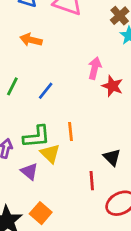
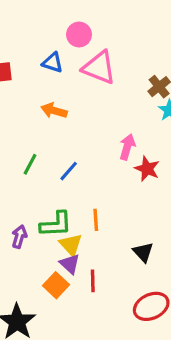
purple triangle: (29, 171) -> (70, 264), moved
red line: (92, 181) -> (93, 281), moved
orange square: (41, 213) -> (56, 285), moved

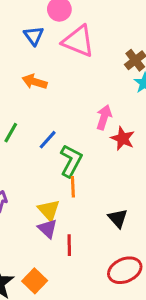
blue triangle: (53, 63) -> (34, 36), turned 35
green L-shape: (56, 224) -> (71, 161), moved, turned -60
orange square: (56, 285) -> (35, 281), moved

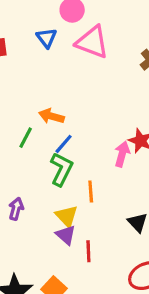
orange arrow: (34, 82) -> (51, 116), moved
pink arrow: (104, 117) -> (122, 154), moved
green L-shape: (71, 161) -> (61, 169), moved

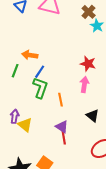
pink arrow: (122, 154) -> (84, 85), moved
yellow triangle: (67, 216) -> (25, 125), moved
purple triangle: (66, 235) -> (62, 127), moved

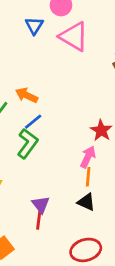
orange line: (60, 100) -> (88, 177), moved
black triangle: (93, 116) -> (86, 202), turned -32

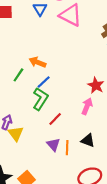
orange line: (88, 177) -> (67, 148), moved
red line: (39, 220) -> (55, 119), moved, turned 40

